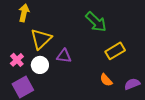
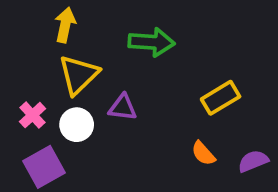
yellow arrow: (24, 13) -> (65, 25), moved
green arrow: (96, 22) -> (151, 42), moved, turned -40

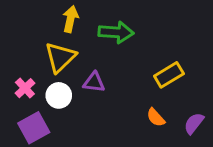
yellow arrow: (65, 25) -> (71, 19), moved
purple semicircle: (253, 161) -> (194, 123), turned -30

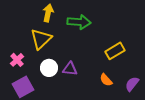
purple triangle: (94, 82) -> (70, 69), moved
white circle: (59, 95) -> (49, 68), moved

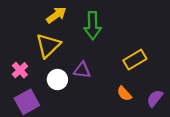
yellow arrow: (48, 13) -> (56, 15), turned 42
green arrow: (79, 22) -> (93, 26), turned 85
purple triangle: (70, 69) -> (82, 70), moved

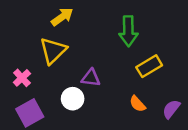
green arrow: (93, 26) -> (128, 31), moved
white circle: (57, 80) -> (73, 99), moved

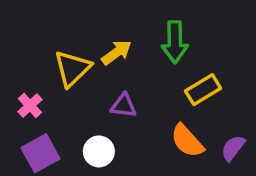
yellow arrow: (62, 17) -> (117, 53), moved
white circle: (73, 99) -> (99, 151), moved
orange semicircle: (137, 104) -> (187, 141), size x1.5

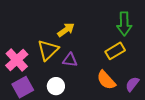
green arrow: (175, 42) -> (124, 24), moved
yellow triangle: (72, 68) -> (48, 50), moved
pink cross: (30, 106) -> (17, 60), size x1.6

